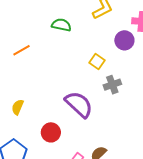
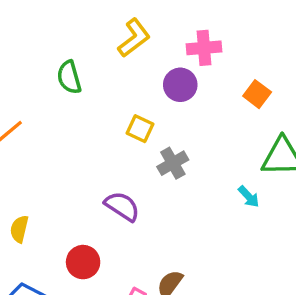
green semicircle: (61, 25) -> (69, 77), turned -108
purple semicircle: (79, 104) -> (122, 206), size x0.7

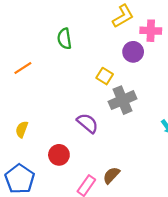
yellow L-shape: (134, 38) -> (123, 16), moved
gray cross: (173, 163) -> (122, 100), size x1.4

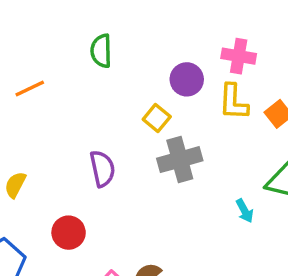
yellow L-shape: (123, 16) -> (233, 102), moved, turned 115
purple circle: (133, 52) -> (187, 79), moved
purple semicircle: (88, 123) -> (102, 169), moved, turned 30

